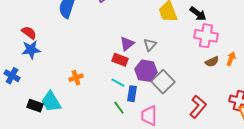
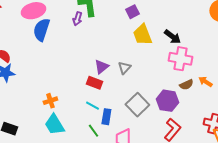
orange arrow: (231, 59) -> (205, 82), turned -80
purple hexagon: (146, 71) -> (167, 101), moved
cyan trapezoid: (51, 102) -> (54, 125), moved

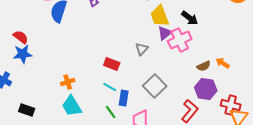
pink cross: (180, 59) -> (180, 40), moved, turned -35
purple triangle: (101, 67) -> (165, 33), moved
purple hexagon: (167, 101) -> (206, 89), moved

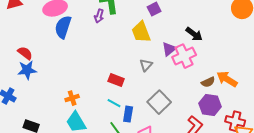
yellow trapezoid: (160, 16) -> (141, 32), moved
orange arrow: (223, 63) -> (227, 79), size x1.5

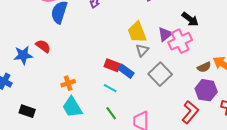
yellow trapezoid: (141, 32) -> (137, 32), moved
red semicircle: (25, 53) -> (43, 46), moved
gray square: (159, 102) -> (160, 74), moved
blue rectangle: (128, 114) -> (126, 71), moved, turned -63

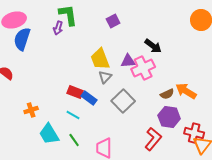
purple triangle: (165, 34) -> (128, 61), turned 35
cyan trapezoid: (72, 107) -> (49, 134), moved

